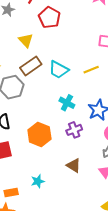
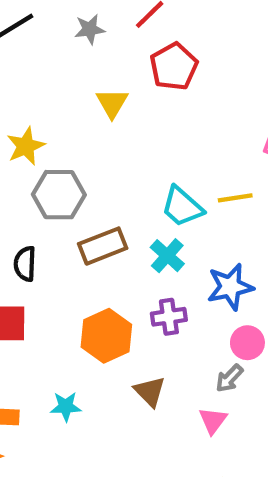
brown rectangle: (31, 66) -> (103, 246), moved
cyan trapezoid: (59, 70) -> (182, 207), moved
orange hexagon: (39, 134) -> (106, 336), moved

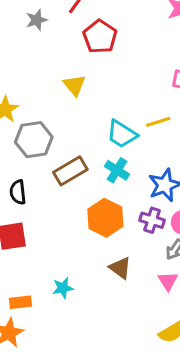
yellow triangle: (112, 103) -> (74, 85), moved
purple cross: (169, 317) -> (152, 220), moved, turned 35
orange hexagon: (106, 336) -> (105, 218), moved

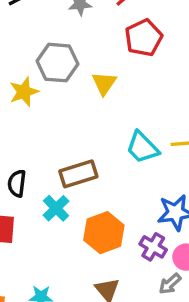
gray hexagon: (34, 140) -> (57, 63), moved
cyan cross: (117, 170) -> (56, 208), moved

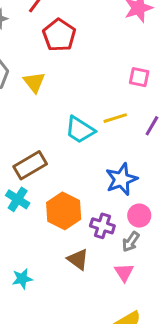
purple cross: (153, 247) -> (102, 226), moved

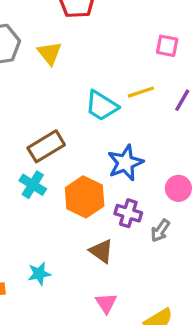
blue star: (121, 179) -> (125, 163), moved
pink circle: (139, 216) -> (178, 188), moved
pink triangle: (124, 272) -> (106, 303), moved

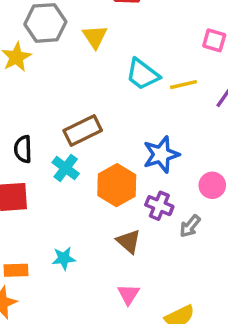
cyan trapezoid: (102, 106) -> (143, 74), moved

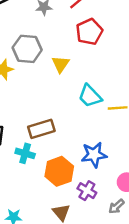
cyan cross: (66, 168) -> (25, 153), turned -30
gray arrow: (190, 226) -> (116, 206), moved

